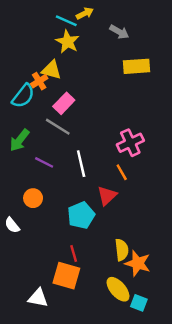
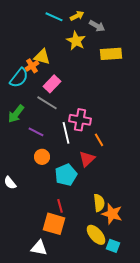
yellow arrow: (85, 13) -> (77, 16), moved
yellow star: (68, 42) -> (76, 41), moved
pink cross: (130, 143) -> (80, 120), moved, turned 35
orange circle: (33, 198) -> (42, 157), moved
white triangle: (38, 298) -> (39, 248), moved

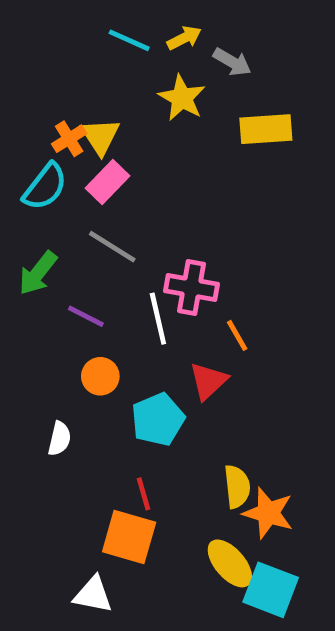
yellow triangle: (42, 57) -> (100, 136), turned 42
orange cross: (32, 66) -> (69, 139), moved
pink rectangle: (52, 84) -> (108, 182), moved
white semicircle: (10, 183) -> (60, 439), moved, turned -128
cyan square: (113, 246) -> (271, 590), size x1.6

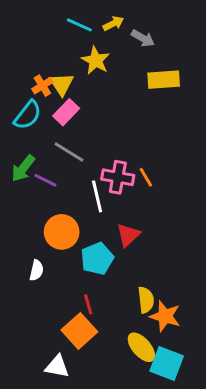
yellow star: (182, 98) -> (96, 60), moved
purple line: (86, 316) -> (45, 180), moved
orange line: (237, 335) -> (146, 177), moved
orange circle: (100, 376) -> (62, 232), size x1.5
orange square: (129, 537) -> (79, 331), turned 32

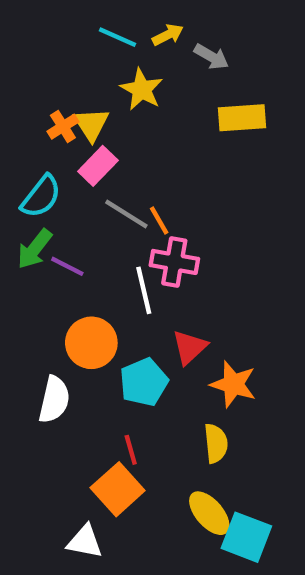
cyan semicircle: (28, 115) -> (41, 196), moved
gray line: (69, 152) -> (126, 214), moved
orange line: (146, 177) -> (159, 220), moved
white semicircle: (36, 270) -> (54, 400), size x1.5
orange star: (165, 316) -> (233, 384), moved

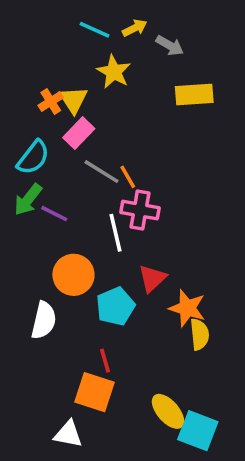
yellow semicircle: (216, 443) -> (200, 334), moved
orange square: (118, 489) -> (94, 392), turned -30

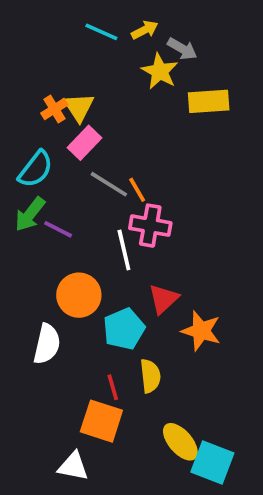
yellow star: (114, 72) -> (160, 71), moved
yellow semicircle: (200, 334) -> (150, 376), moved

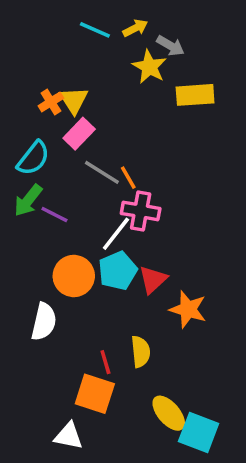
white line: (124, 250) -> (116, 234), turned 51
cyan pentagon: (124, 329) -> (118, 271), moved

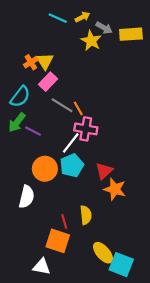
yellow rectangle: (195, 95) -> (131, 34), moved
red triangle: (153, 280) -> (104, 171), moved

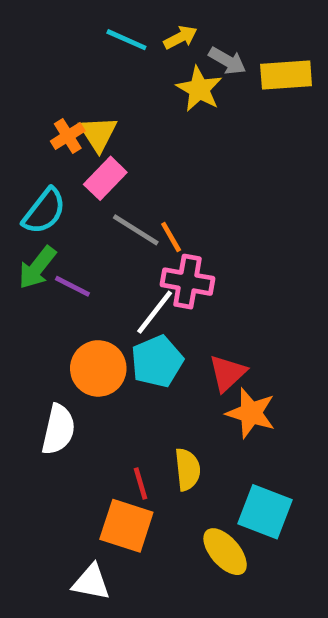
cyan square: (121, 265) -> (265, 512), moved

